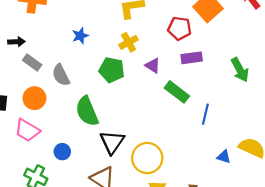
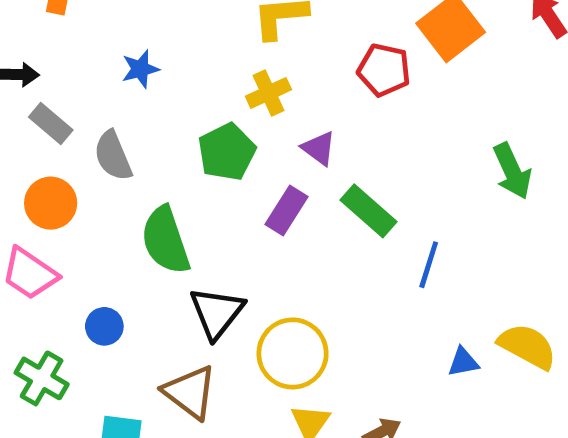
blue star: (80, 36) -> (140, 69), moved
purple rectangle: (192, 58) -> (286, 210), moved, turned -54
green pentagon: (112, 70) -> (227, 152), turned 30
blue triangle: (224, 157) -> (463, 362), turned -32

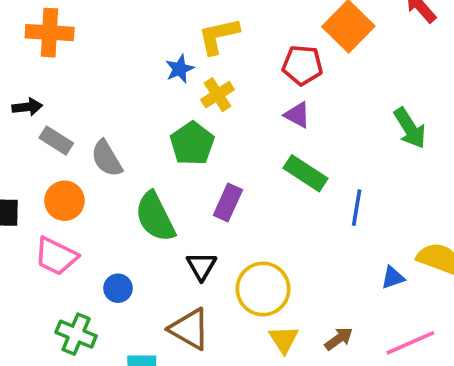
blue star: (140, 69) -> (180, 69), moved
purple triangle: (319, 148) -> (297, 115), moved
purple rectangle: (286, 210) -> (228, 202), moved
black triangle: (217, 313) -> (201, 266), size x0.7

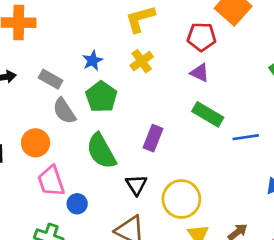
blue star: (180, 69) -> (93, 61), moved
gray rectangle: (56, 141) -> (51, 79), moved
green pentagon: (192, 144) -> (101, 97), moved
blue line: (357, 208) -> (246, 137), turned 75
pink trapezoid: (56, 256) -> (51, 181), moved, turned 48

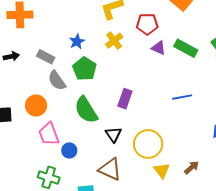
red pentagon: (202, 37) -> (147, 24), moved
green rectangle: (208, 114) -> (186, 48), moved
blue line: (246, 137) -> (182, 97), moved

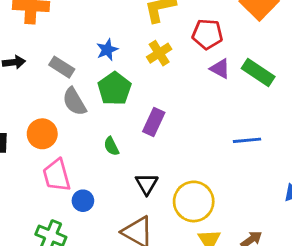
purple rectangle: (125, 99) -> (154, 122), moved
green semicircle: (86, 110) -> (111, 146), size x0.5

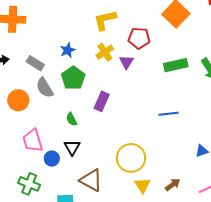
purple triangle: (220, 69) -> (126, 62), moved, turned 35
green rectangle: (258, 73) -> (176, 65), turned -45
orange circle: (42, 134) -> (18, 100), moved
black triangle: (147, 184) -> (72, 147), moved

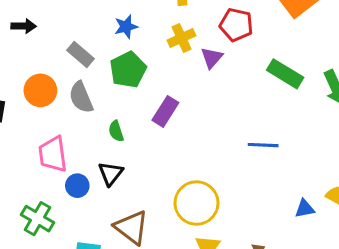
gray rectangle: (35, 63) -> (81, 54), moved
green rectangle: (176, 65) -> (285, 74), turned 35
gray semicircle: (45, 88) -> (81, 97), moved

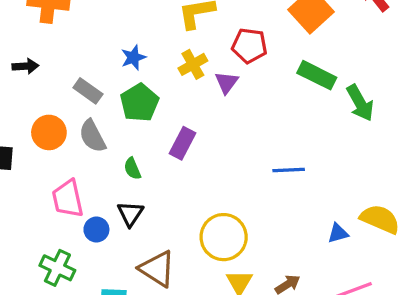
green rectangle: (285, 74) -> (317, 75), moved

